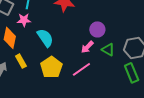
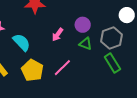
purple circle: (97, 29) -> (83, 25), moved
pink arrow: (87, 47) -> (58, 35), moved

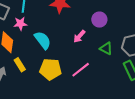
purple circle: (83, 25) -> (99, 20), moved
yellow pentagon: (32, 70) -> (50, 69), turned -30

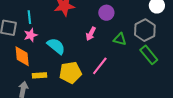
yellow rectangle: (20, 65) -> (40, 75), turned -48

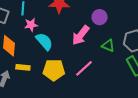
pink arrow: (91, 34) -> (81, 35), size x1.5
pink star: (31, 35) -> (31, 25), moved

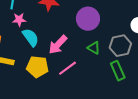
purple circle: (100, 17) -> (88, 19), size x1.5
pink arrow: (81, 35) -> (58, 45), moved

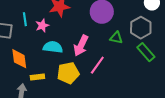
pink star: (19, 20) -> (42, 26), moved
cyan semicircle: (31, 37) -> (53, 47), turned -30

